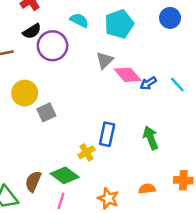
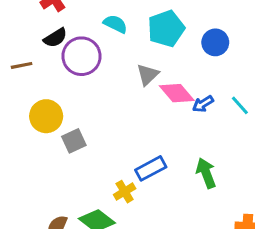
blue circle: (170, 18) -> (215, 42), moved
blue rectangle: (107, 134) -> (151, 168), turned 50

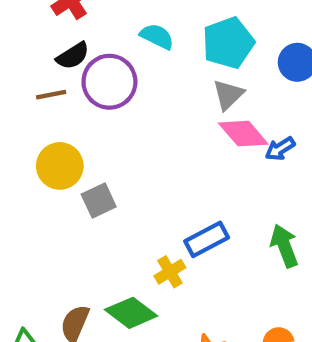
brown line: (22, 65) -> (51, 95), moved
gray triangle: (148, 75) -> (228, 95), moved

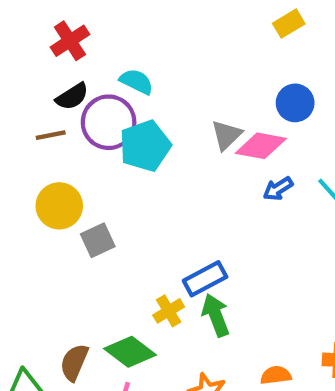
cyan semicircle: (157, 36) -> (136, 81), moved
cyan pentagon: (228, 43) -> (145, 146), moved
pink diamond: (243, 134) -> (261, 146), moved, turned -39
green arrow: (284, 246) -> (216, 315), moved

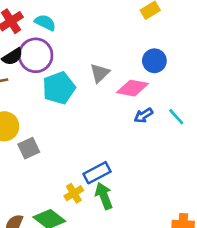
cyan semicircle: (136, 81) -> (45, 23), moved
purple circle: (109, 122) -> (36, 55), moved
gray triangle: (226, 135) -> (100, 73), moved

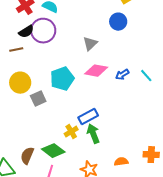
blue circle: (154, 61) -> (118, 22), moved
cyan pentagon: (59, 88) -> (62, 79), moved
pink diamond: (133, 88) -> (96, 71), moved

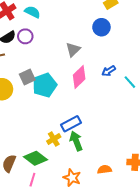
purple circle: (43, 31) -> (25, 36), size x0.6
pink diamond: (96, 71) -> (79, 77), turned -55
blue arrow: (122, 75) -> (109, 71), moved
gray square: (38, 99) -> (27, 77), moved

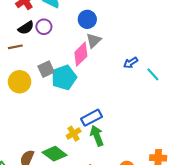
blue circle: (101, 27) -> (87, 19), moved
pink diamond: (79, 77) -> (81, 54), moved

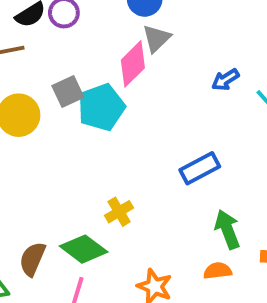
blue rectangle: (92, 118) -> (200, 168), moved
green arrow: (97, 136) -> (227, 229), moved

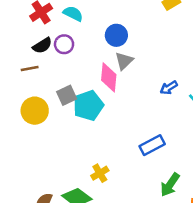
pink diamond: (133, 64) -> (109, 77), turned -40
green arrow: (227, 229) -> (170, 185), turned -125

